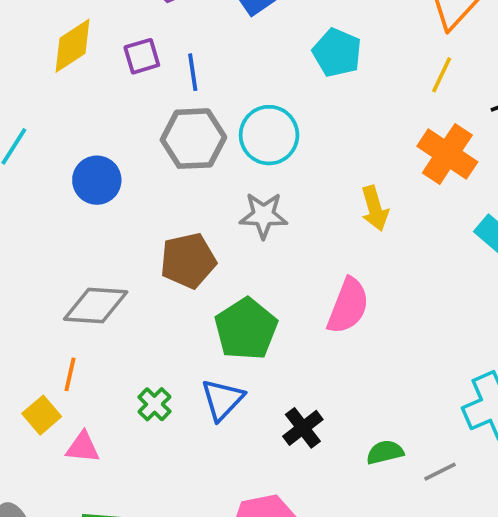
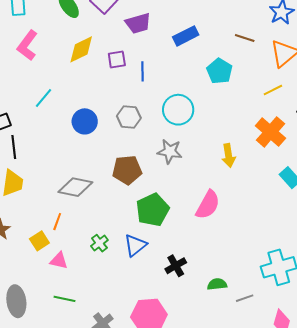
yellow line: (442, 75) -> (273, 90), turned 30
gray hexagon: (193, 139) -> (129, 117), moved, size x0.7

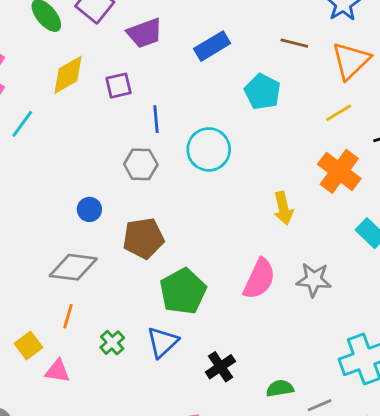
blue line: (142, 71) -> (156, 119), moved
cyan line: (43, 98) -> (22, 124), moved
blue circle: (85, 121) -> (89, 209), moved, size x0.7
gray star: (170, 151) -> (314, 280), moved
orange line: (57, 222) -> (68, 316), moved

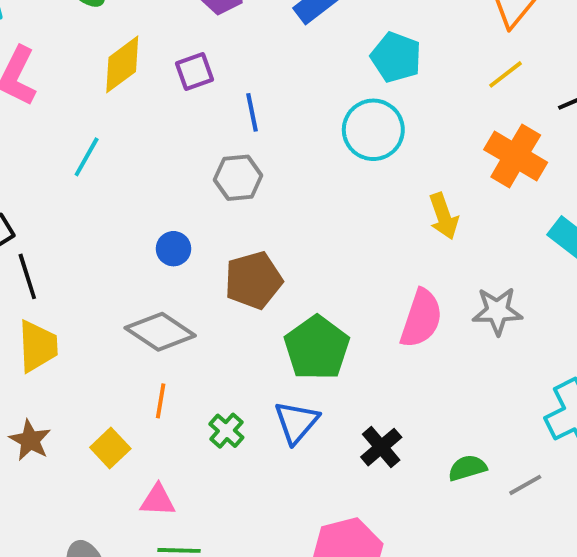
cyan line: (22, 124) -> (87, 157), moved
cyan circle: (209, 149) -> (373, 130), moved
gray diamond: (73, 267) -> (160, 332), turned 33
pink triangle: (57, 371) -> (158, 500), moved

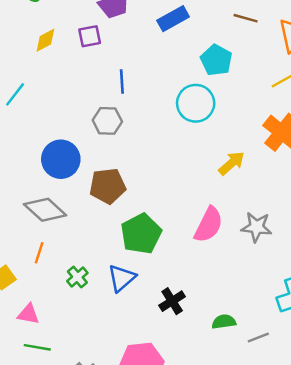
yellow diamond: (122, 64) -> (45, 40), size x0.7
purple square: (194, 71) -> (90, 36), moved
yellow arrow: (444, 216) -> (232, 163), turned -120
blue circle: (173, 249) -> (61, 159), size x1.8

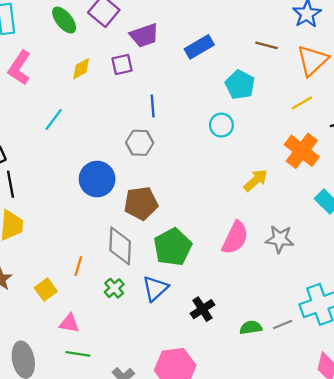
cyan circle: (196, 103) -> (221, 125), size x0.7
gray diamond: (45, 210) -> (120, 246), moved, turned 51
gray line: (258, 338) -> (283, 325), moved

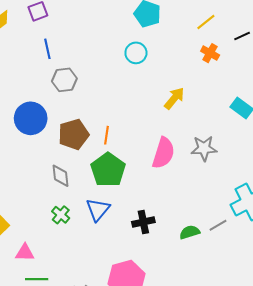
blue line: (153, 106) -> (47, 49), moved
orange cross: (302, 151) -> (210, 53), moved, size x0.6
gray diamond: (120, 246) -> (60, 176), size x0.7
orange line: (78, 266) -> (106, 135), moved
black cross: (202, 309) -> (143, 222), turned 30

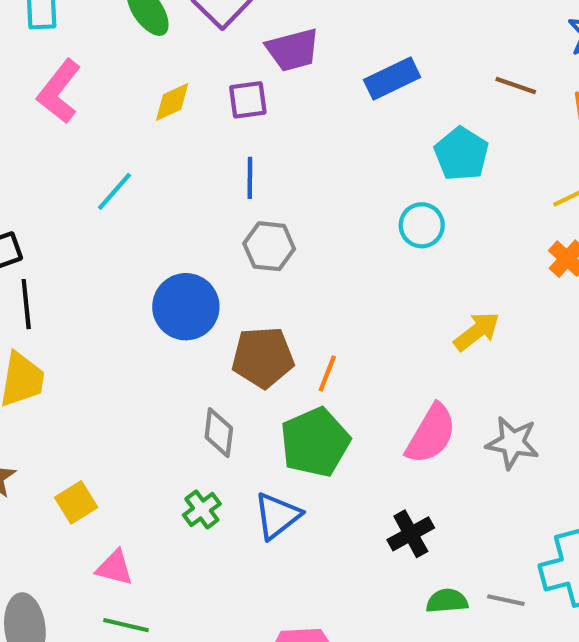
black cross: (143, 222) -> (411, 534), moved, turned -30
gray line: (218, 225) -> (506, 600), turned 30

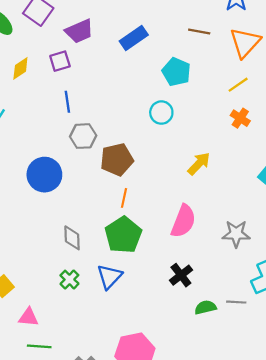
brown pentagon: (263, 357) -> (117, 160), moved
gray star: (513, 443) -> (236, 234), moved

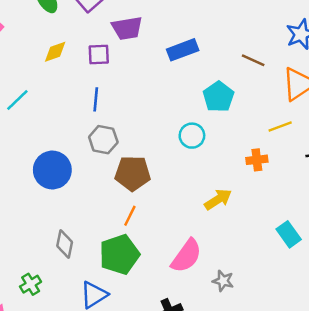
orange cross: (240, 118) -> (257, 160), moved, turned 36
gray star: (236, 234) -> (223, 281), moved, size x0.7
green cross: (69, 280) -> (31, 284), moved

